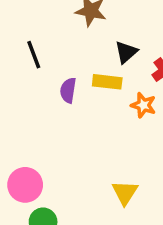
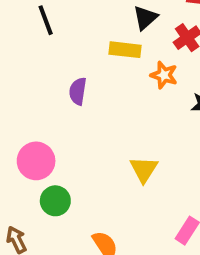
purple semicircle: (68, 90) -> (78, 91), moved

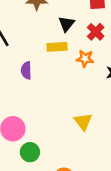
purple semicircle: (78, 91) -> (26, 70), moved

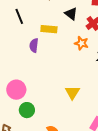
black triangle: (66, 24) -> (71, 14), turned -40
yellow rectangle: (57, 47) -> (49, 29), moved

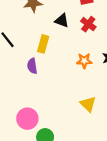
yellow rectangle: (49, 29) -> (43, 44), turned -63
orange star: (81, 43) -> (84, 61), moved

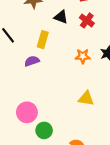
purple semicircle: (32, 66) -> (32, 61), turned 80
yellow triangle: (88, 104) -> (86, 98), turned -35

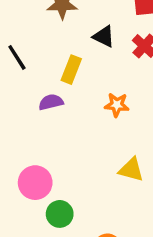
orange star: (83, 56) -> (117, 105), moved

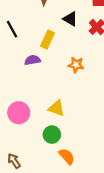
yellow triangle: (131, 170) -> (56, 108), moved
green circle: (60, 214) -> (52, 135), moved

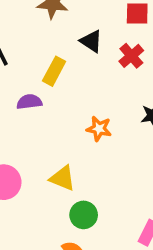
orange star: (76, 65) -> (99, 129), moved
green circle: (52, 135) -> (84, 215), moved

